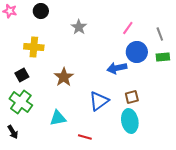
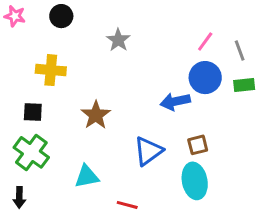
pink line: (128, 28) -> (205, 42), moved
black square: (22, 75) -> (33, 112), turned 32
black arrow: (13, 132) -> (19, 197), turned 32

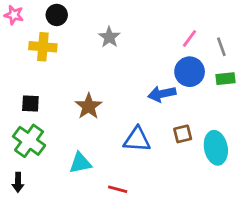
yellow cross: (51, 70) -> (43, 47), moved
blue triangle: (148, 151) -> (137, 139), turned 40
cyan ellipse: (195, 181) -> (216, 148), moved

